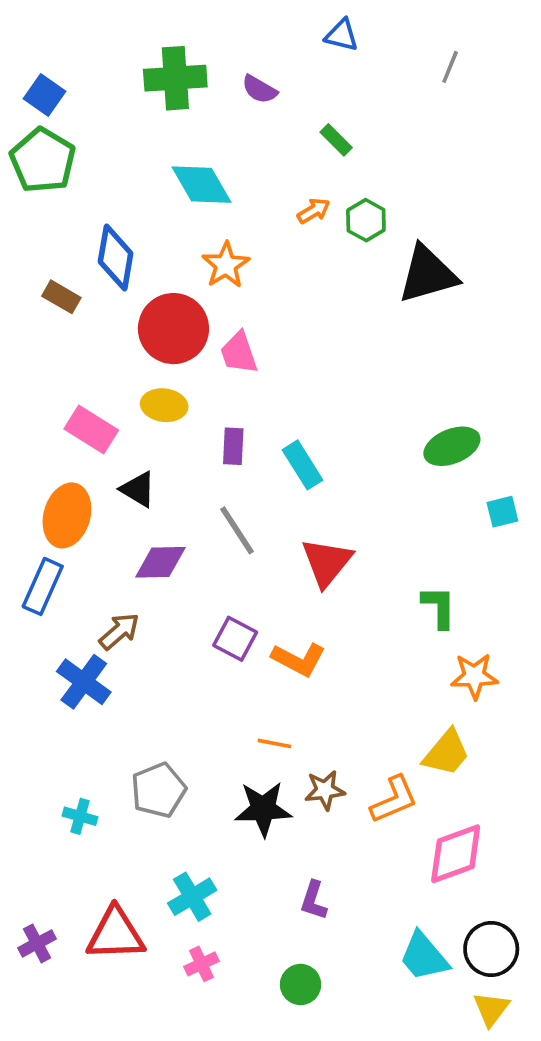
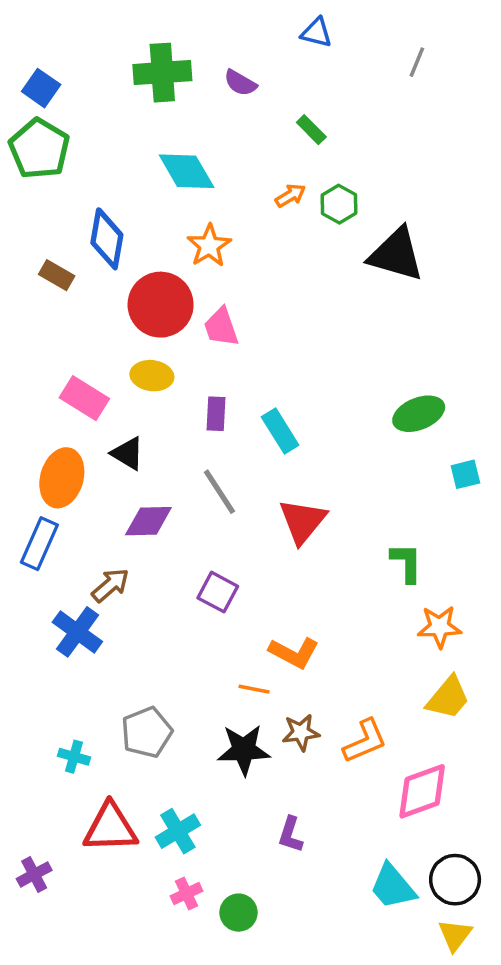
black triangle: (428, 274) -> (396, 254), turned 32
orange L-shape: (299, 659) -> (294, 653), moved
yellow trapezoid: (446, 753) -> (448, 698), moved
red triangle: (116, 934) -> (110, 828), moved
green circle: (301, 985) -> (239, 913), moved

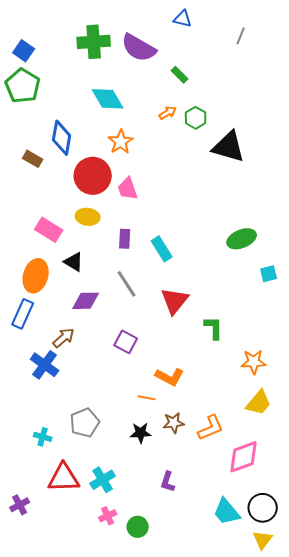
purple semicircle: (240, 83) -> (139, 48), size x1.8
green L-shape: (407, 563) -> (214, 328), moved
black star: (244, 750) -> (141, 433), size x0.7

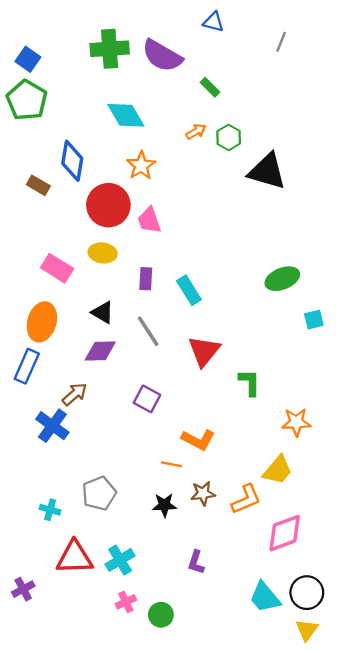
black triangle: (74, 262) -> (103, 313), moved
yellow trapezoid: (259, 403) -> (278, 470), moved

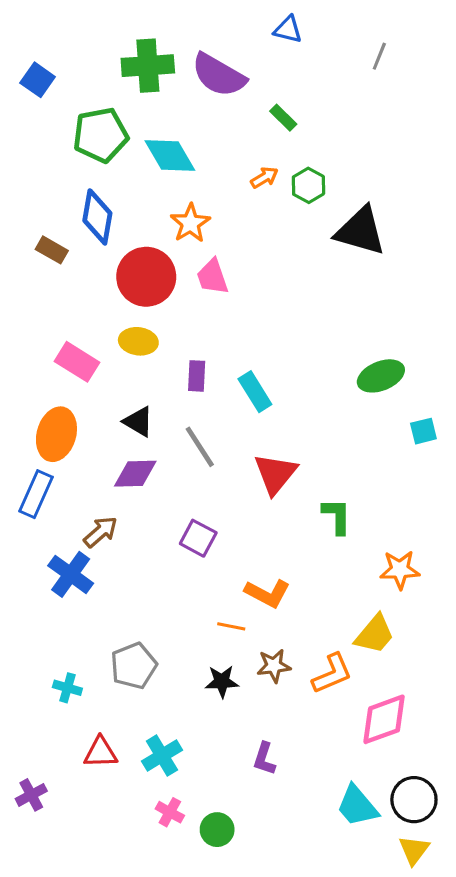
green pentagon: (27, 100) -> (101, 135), moved, turned 30
pink trapezoid: (149, 220) -> (212, 277), moved
red triangle: (75, 558) -> (101, 752), size x0.7
pink cross: (126, 602) -> (170, 812), turned -36

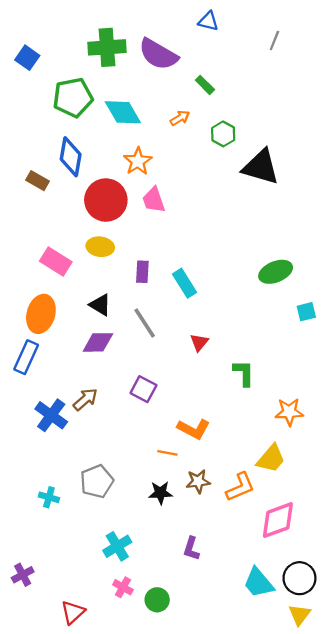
orange arrow: (264, 178) -> (180, 118), moved
red triangle: (275, 474) -> (199, 342), size x0.6
brown arrow: (101, 532) -> (85, 399), moved
red triangle: (101, 752) -> (73, 612), moved, turned -40

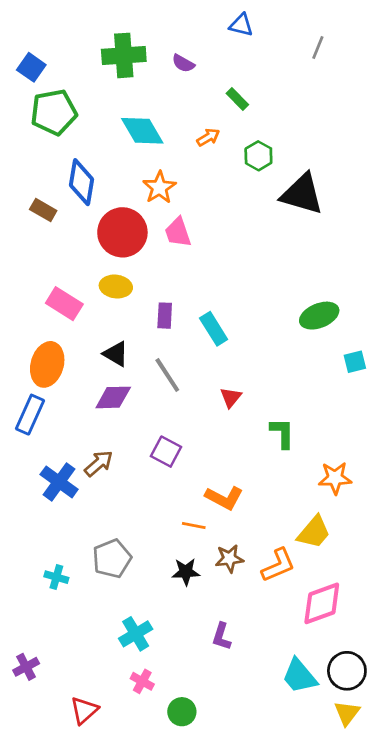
purple semicircle: (158, 54) -> (183, 63), size x0.5
green pentagon: (73, 98) -> (54, 112), moved
green circle: (157, 600) -> (182, 712), moved

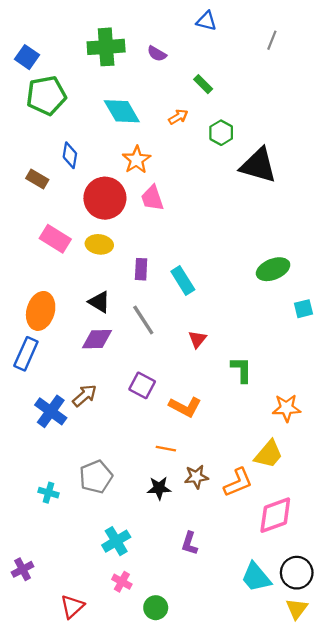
blue diamond: (82, 182) -> (70, 155), size x0.7
pink rectangle: (64, 304) -> (55, 239), moved
orange L-shape: (224, 498) -> (185, 407), moved

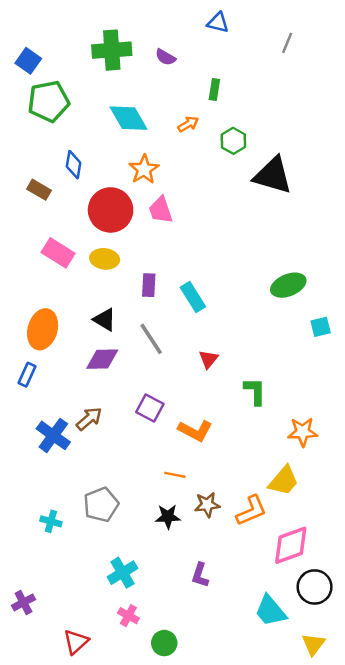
green rectangle: (203, 84) -> (214, 89), turned 54
blue rectangle: (26, 354) -> (27, 375), size x0.7
black circle: (297, 573) -> (315, 587), moved

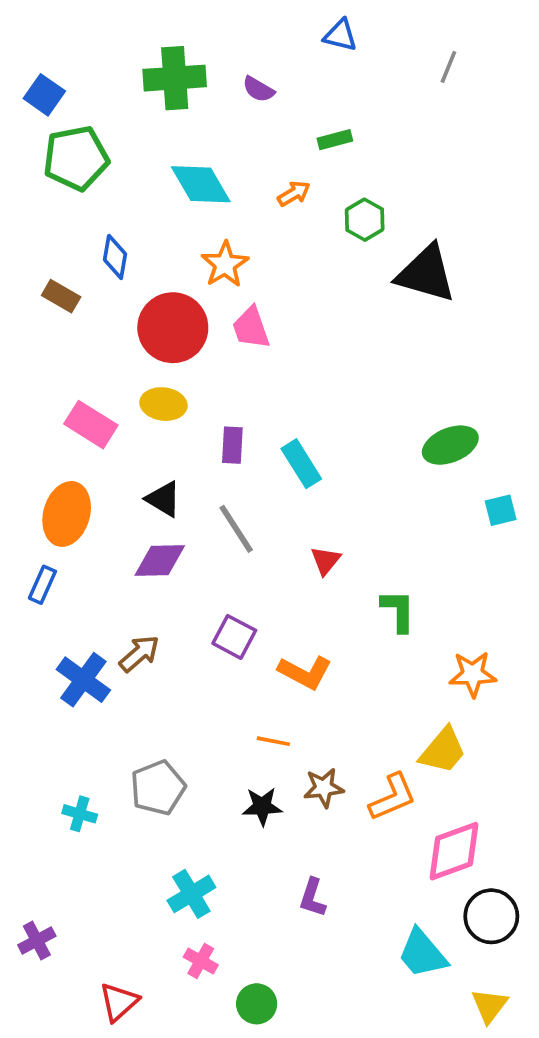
green rectangle: (214, 89) -> (335, 140), turned 66
pink rectangle: (58, 253) -> (91, 425), moved

